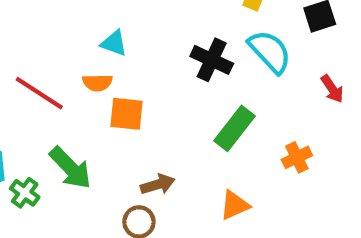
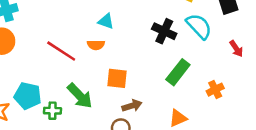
orange square: (127, 114) -> (117, 78), moved
green cross: (25, 193) -> (52, 111), turned -35

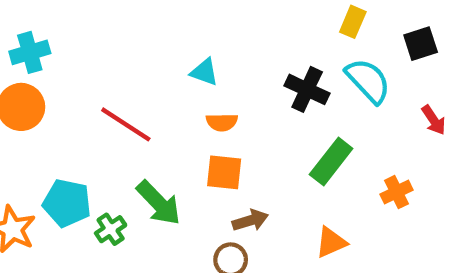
orange semicircle: (96, 45) -> (222, 122), moved
green cross: (52, 111) -> (111, 229), turned -35

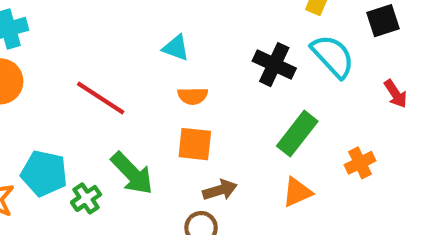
orange triangle: (331, 242) -> (297, 192), moved

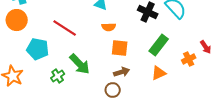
red arrow: (396, 94) -> (206, 47), moved
orange square: (195, 144) -> (120, 48), moved
cyan pentagon: (44, 173) -> (38, 49), moved

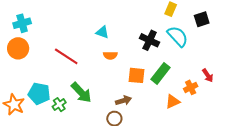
orange square: (120, 48) -> (136, 75), moved
cyan pentagon: (38, 49) -> (39, 94), moved
orange triangle: (159, 73) -> (173, 102), moved

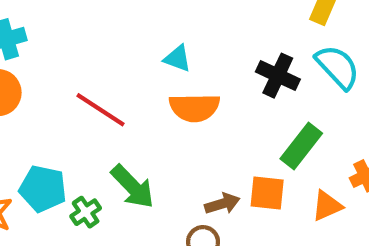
orange semicircle: (110, 55) -> (194, 108), size x1.6
orange square: (136, 75) -> (267, 193), moved

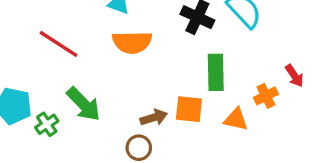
green rectangle: (301, 146) -> (216, 72), turned -39
orange triangle: (327, 206) -> (236, 119), turned 36

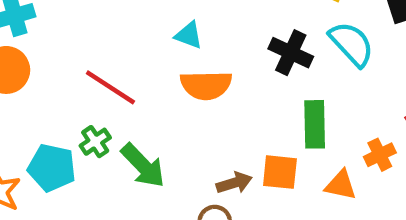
green cross: (47, 124) -> (95, 142), moved

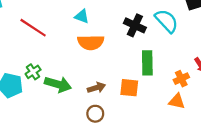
red line: (110, 87) -> (33, 28), moved
green arrow: (143, 166) -> (58, 84), turned -30
brown arrow: (234, 183) -> (96, 88), moved
orange triangle: (341, 185) -> (177, 101), moved

